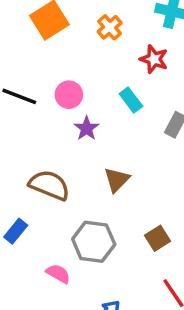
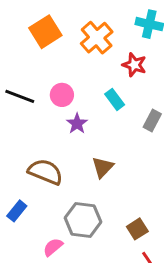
orange cross: (110, 27) -> (97, 38), size x1.5
brown square: (157, 238) -> (137, 229), moved
pink semicircle: (58, 274) -> (53, 247), turned -70

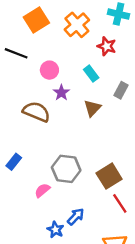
black line: (20, 96) -> (16, 53), moved
brown triangle: (103, 167) -> (92, 108), moved
brown semicircle: (45, 172) -> (36, 112), moved
brown square: (137, 229) -> (109, 176), size x1.5

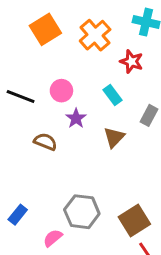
black line: (16, 53) -> (21, 96), moved
brown semicircle: (36, 112) -> (45, 142), size x0.7
blue rectangle: (14, 162) -> (18, 215), moved

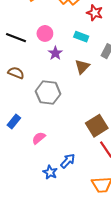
cyan rectangle: (113, 95) -> (81, 37), turned -32
brown semicircle: (45, 142) -> (16, 73), moved
gray hexagon: (82, 212) -> (48, 93), moved

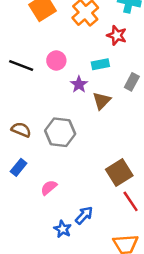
cyan rectangle: (81, 37) -> (100, 64), turned -32
purple star: (55, 53) -> (79, 84), moved
brown semicircle: (16, 73) -> (21, 130), moved

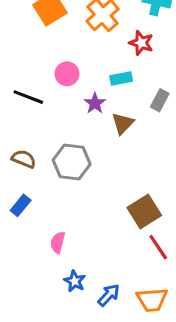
black line: (21, 66) -> (28, 97), moved
pink semicircle: (49, 188) -> (58, 242), moved, turned -36
blue arrow: (84, 215) -> (109, 295), moved

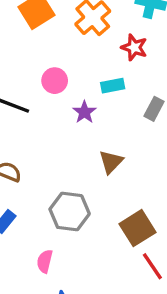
brown triangle: (123, 123) -> (111, 162), moved
gray hexagon: (72, 162) -> (70, 212), moved

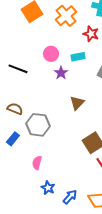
pink circle: (55, 81) -> (51, 54), moved
gray hexagon: (70, 212) -> (38, 125), moved

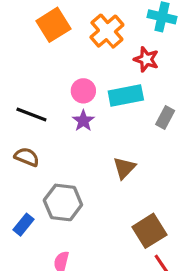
cyan rectangle: (78, 57) -> (126, 96), size x1.5
purple star: (61, 73) -> (83, 121), moved
brown semicircle: (15, 109) -> (27, 157), moved

